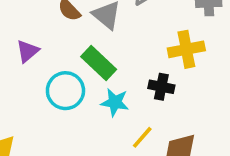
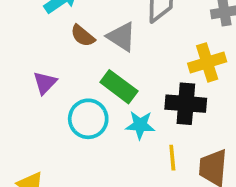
black cross: (161, 87) -> (186, 104), size x1.5
yellow line: (142, 137) -> (172, 158), turned -40

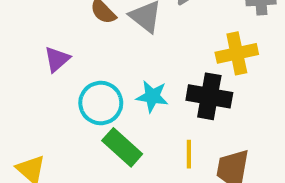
green rectangle: (119, 87) -> (122, 147), moved
cyan star: (140, 125) -> (152, 96), moved

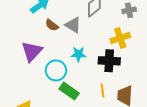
purple triangle: (57, 59) -> (32, 51), size x1.6
cyan star: (152, 96) -> (78, 54), moved

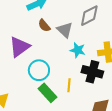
cyan star: (78, 54) -> (78, 50), moved
yellow line: (102, 91) -> (69, 85), moved

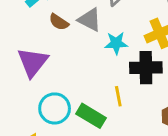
cyan circle: (39, 70) -> (55, 108), moved

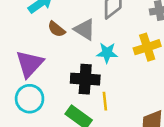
black cross: (146, 68) -> (85, 79), moved
cyan circle: (55, 108) -> (30, 99), moved

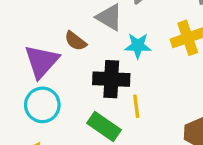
brown semicircle: (56, 29) -> (76, 41), moved

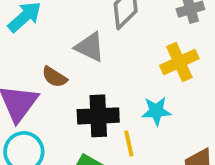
cyan star: (138, 46) -> (156, 111), moved

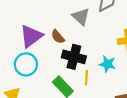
brown semicircle: (54, 77) -> (58, 37), moved

